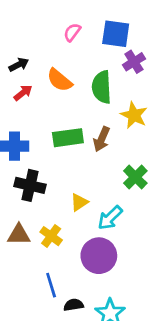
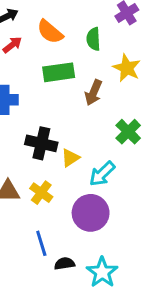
green semicircle: (102, 87) -> (93, 39), size x0.7
green rectangle: (68, 138) -> (59, 72), moved
black cross: (30, 185) -> (41, 143), moved

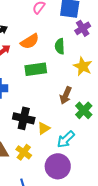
orange semicircle: (50, 32) -> (30, 41), turned -72
brown arrow: (93, 93) -> (66, 95), moved

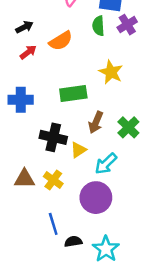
green semicircle: (60, 46) -> (98, 26), moved
yellow star: (83, 66) -> (111, 72), moved
green rectangle: (36, 69) -> (73, 93), moved
brown arrow: (66, 95) -> (96, 122), moved

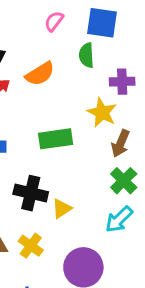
purple cross: (127, 25) -> (122, 82), moved, turned 30
brown arrow: (96, 122) -> (121, 143), moved
cyan arrow: (106, 164) -> (119, 219), moved

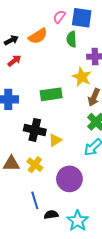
pink semicircle: (54, 21) -> (59, 17), moved
orange semicircle: (40, 74) -> (38, 36), moved

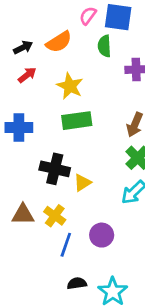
yellow star: (82, 77) -> (70, 86), moved
purple circle: (69, 179) -> (102, 235), size x0.7
blue line: (35, 200) -> (66, 245), moved, turned 36

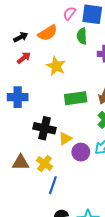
green rectangle: (77, 121) -> (76, 98), moved
purple circle: (102, 235) -> (81, 152), moved

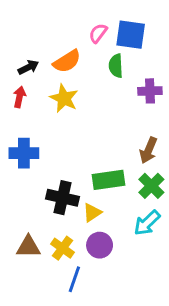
red arrow: (24, 58) -> (19, 97), moved, turned -40
yellow star: (56, 66) -> (64, 98), moved
green rectangle: (76, 98) -> (108, 180), moved
purple circle: (81, 152) -> (100, 245), moved

